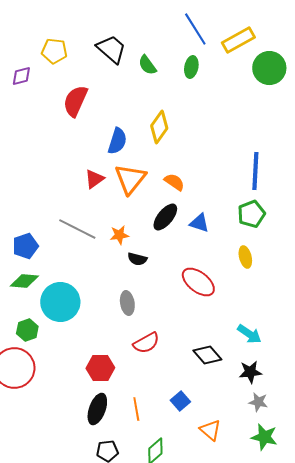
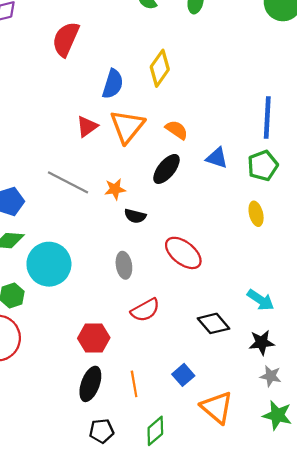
blue triangle: (199, 223) -> (217, 158), moved
red ellipse: (198, 282) -> (183, 253), moved
orange triangle: (210, 430) -> (217, 407), size x1.4

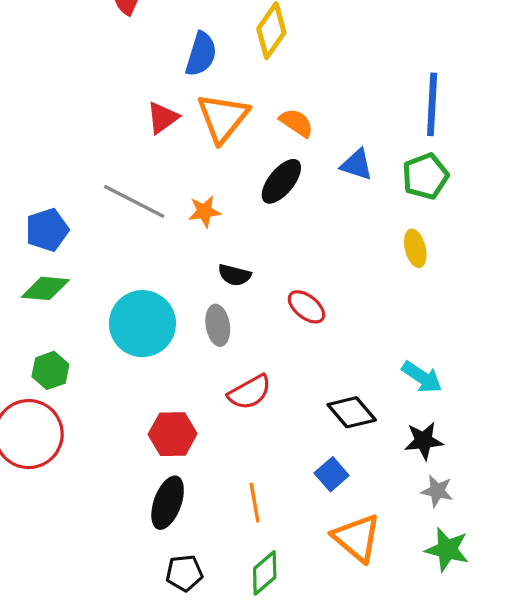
black semicircle: (135, 216) -> (235, 275), moved
red ellipse: (183, 253) -> (306, 307), size x0.7
cyan circle: (49, 264) -> (142, 324), moved
blue square: (183, 375) -> (332, 474), moved
orange line: (134, 384) -> (255, 503), moved

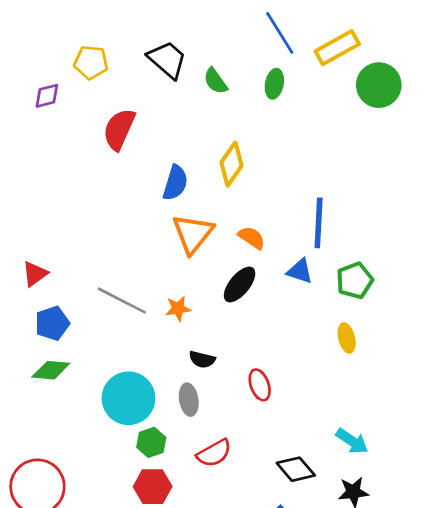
blue line: (432, 104) -> (319, 223), moved
red triangle: (163, 118) -> (35, 274), moved
red ellipse: (306, 307) -> (260, 385), turned 32
green hexagon: (50, 370) -> (151, 442), moved

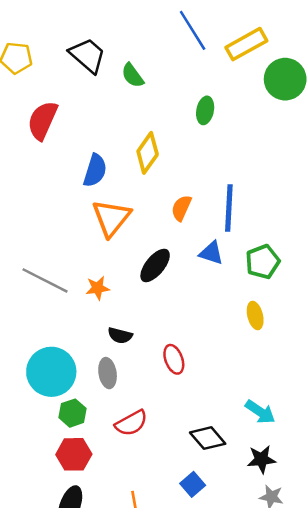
green ellipse: (274, 84) -> (205, 110), moved
orange semicircle: (252, 238) -> (181, 208), moved, turned -100

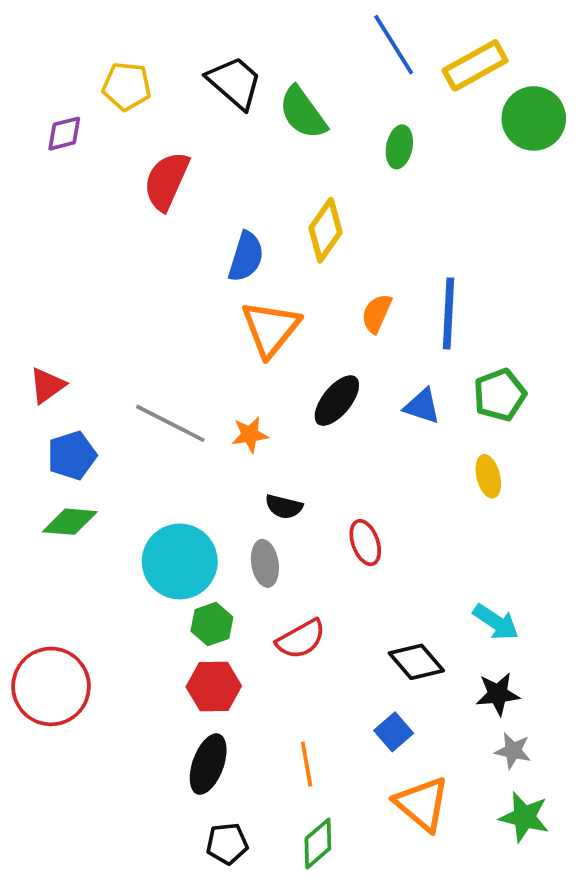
green semicircle: (133, 75) -> (303, 113), size x1.4
green ellipse: (205, 110) -> (399, 147), moved
blue triangle: (211, 253) -> (422, 406), moved

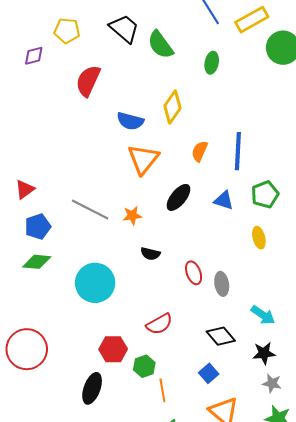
blue semicircle: (246, 257) -> (130, 121), turned 88
gray ellipse: (265, 563) -> (222, 284), moved
green hexagon: (212, 624) -> (144, 366), moved
black ellipse: (208, 764) -> (92, 388), moved

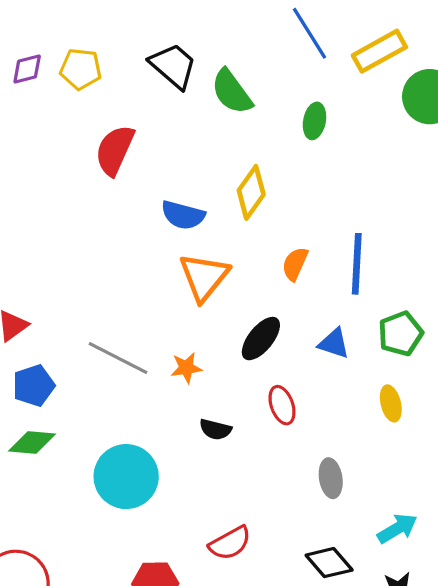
purple diamond: (34, 56) -> (27, 69), moved
red ellipse: (194, 273) -> (282, 405), moved
cyan arrow: (263, 315) -> (397, 529), turned -65

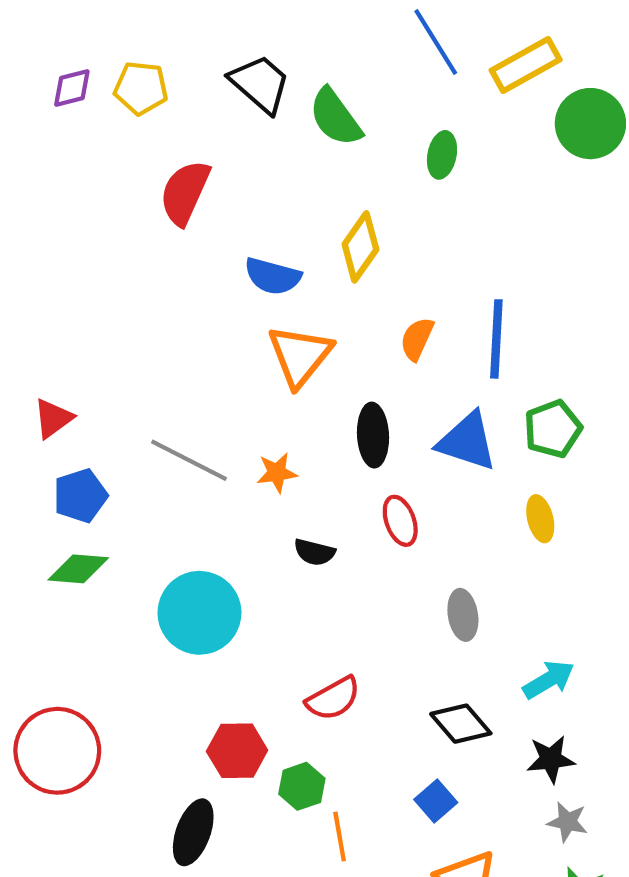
black ellipse: (261, 339) -> (373, 435), turned -42
blue triangle: (334, 343) -> (467, 441), size x1.5

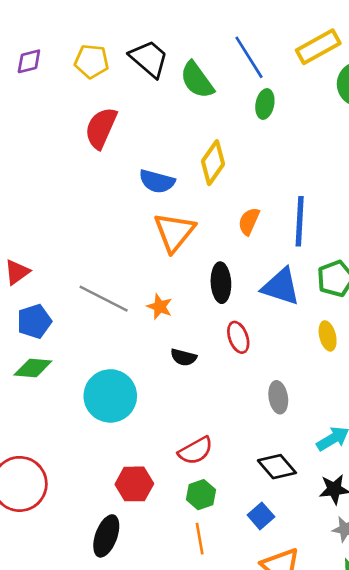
blue line: (436, 42) -> (249, 57), moved
yellow pentagon: (141, 88) -> (92, 61), moved
orange star: (277, 473) -> (160, 307), turned 30
green hexagon: (302, 786) -> (201, 495), moved

